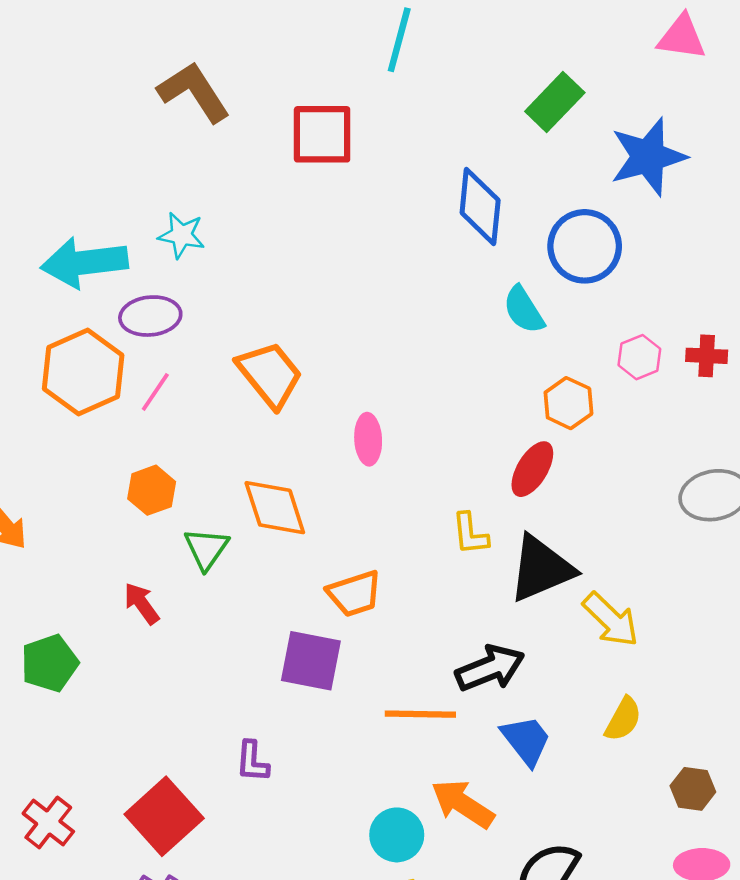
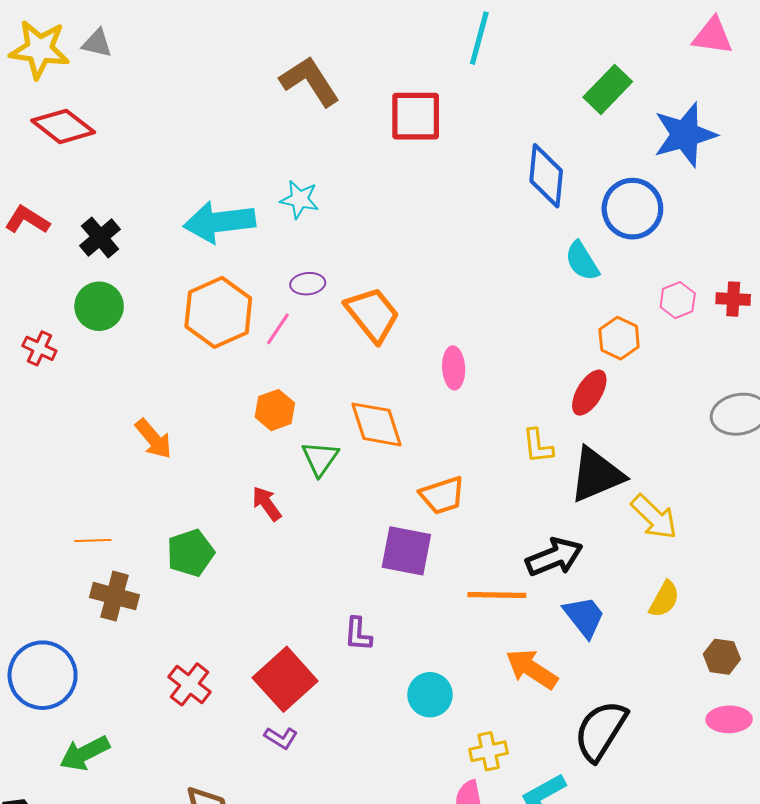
purple ellipse: (150, 316) -> (308, 284), moved, size x0.7
cyan circle: (397, 835) -> (430, 695), moved

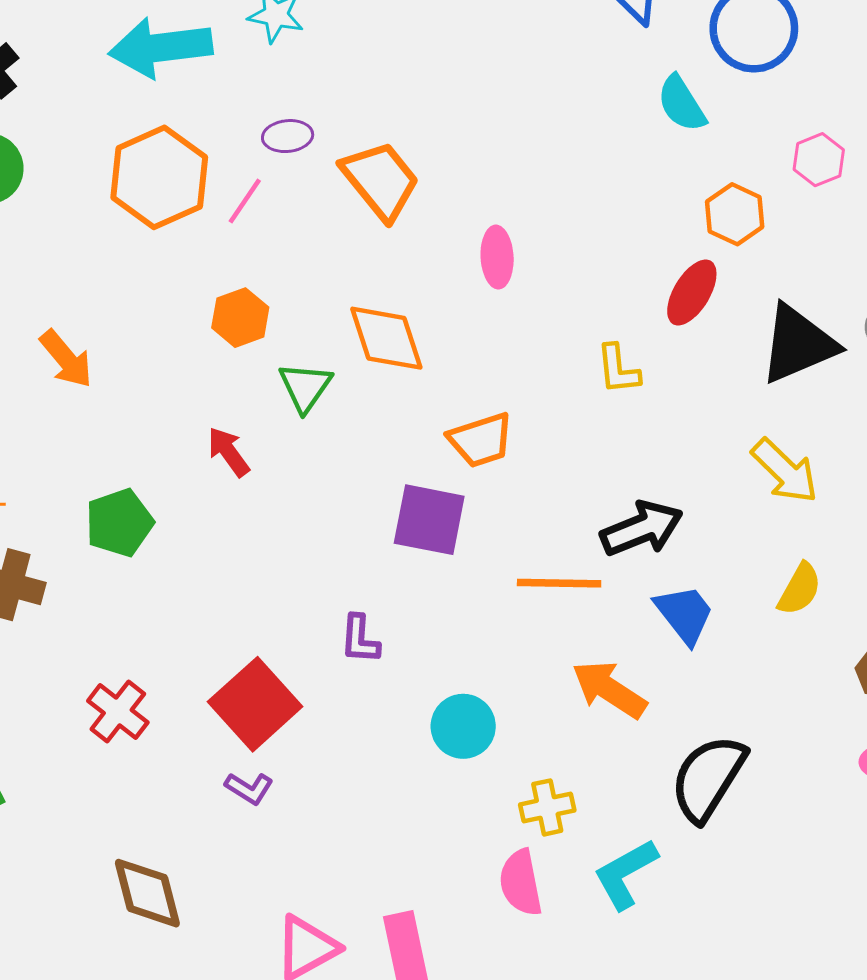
black triangle: (596, 475) -> (798, 344), moved

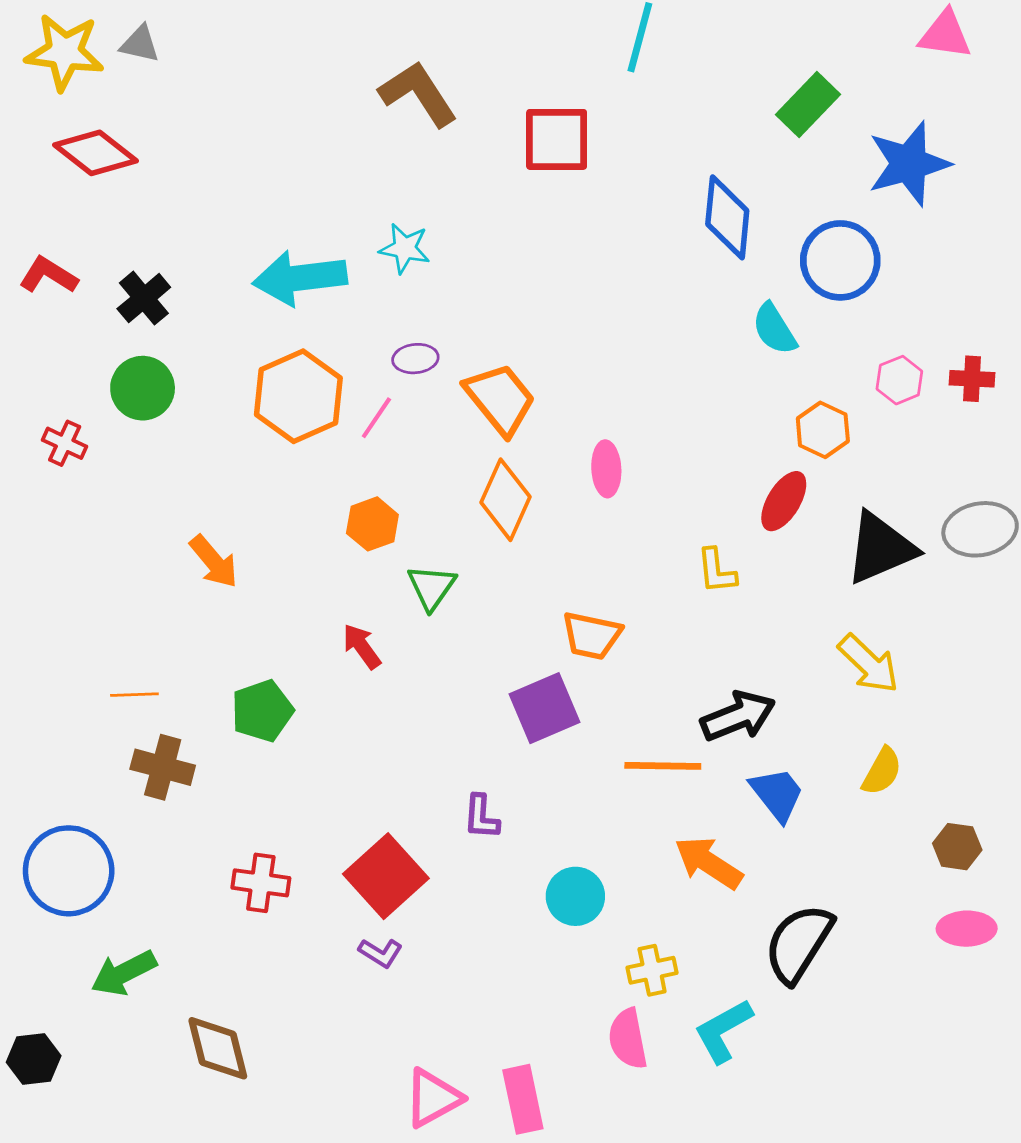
orange diamond: (386, 338) -> (505, 500), moved, turned 42
orange trapezoid: (481, 440) -> (592, 636), turned 30
purple square: (429, 520) -> (544, 708), turned -34
red cross: (118, 712) -> (261, 883), turned -30
brown diamond: (147, 893) -> (218, 1048), moved

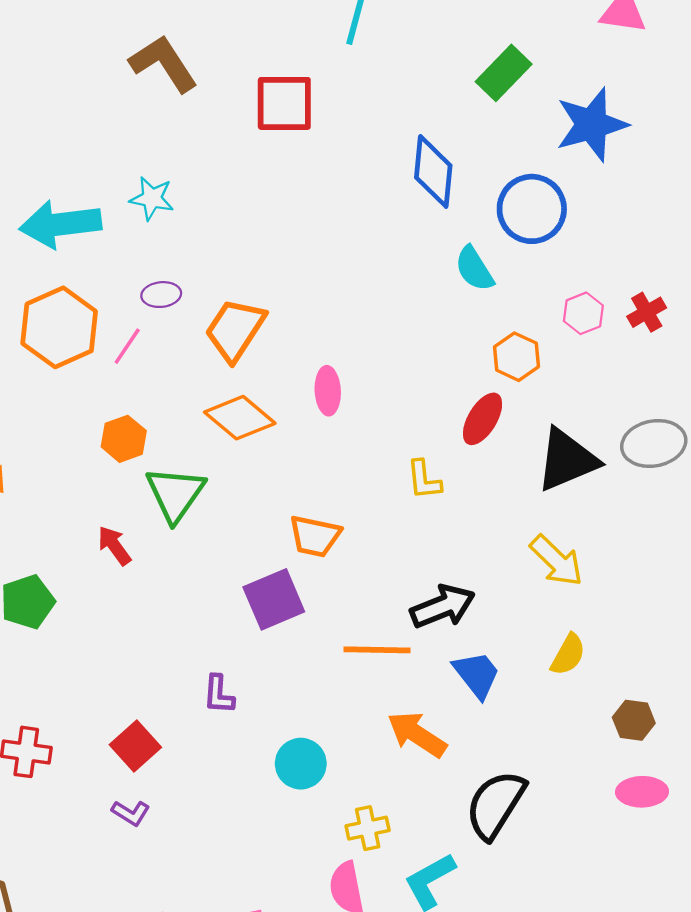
red cross: (972, 379) -> (647, 312), turned -33
orange trapezoid: (500, 399) -> (235, 330), turned -108
orange diamond: (505, 500) -> (240, 418), turned -74
green triangle: (432, 587) -> (175, 494), size x1.4
red square: (386, 876) -> (135, 746), size x0.7

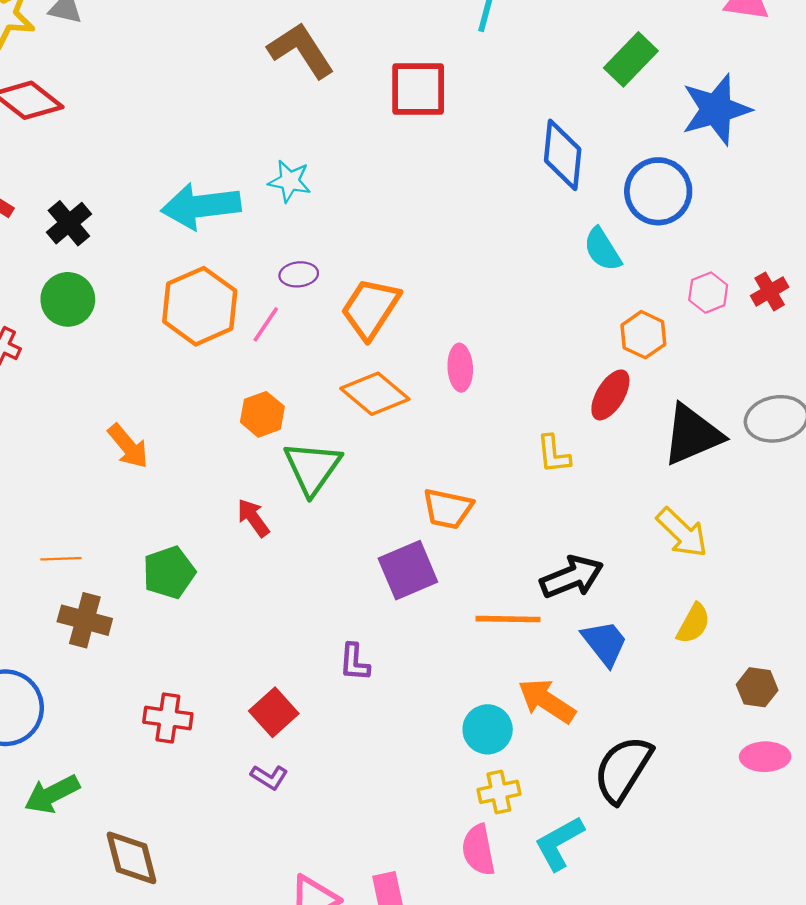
cyan circle: (301, 764) -> (488, 729), moved

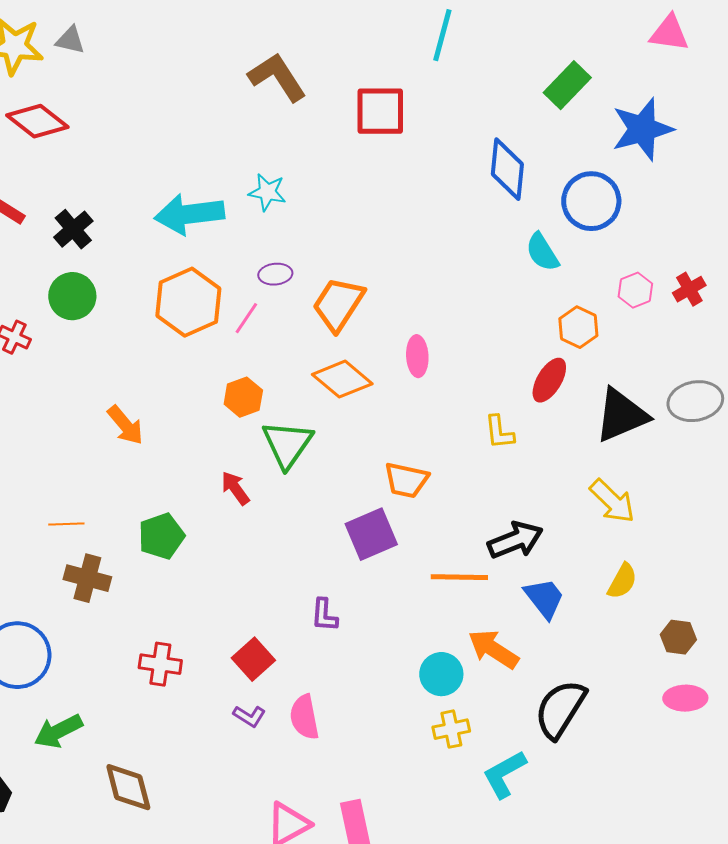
pink semicircle: (478, 850) -> (304, 717), moved

